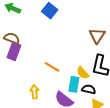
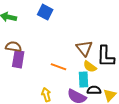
brown triangle: (97, 36) -> (84, 48), moved
black semicircle: (89, 89) -> (94, 90), moved

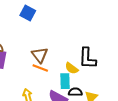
brown triangle: (84, 48) -> (40, 55), moved

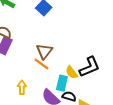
black L-shape: (87, 58) -> (90, 67), turned -130

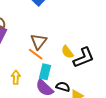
yellow semicircle: (72, 72) -> (67, 52), moved
cyan rectangle: (62, 83) -> (45, 72), moved

